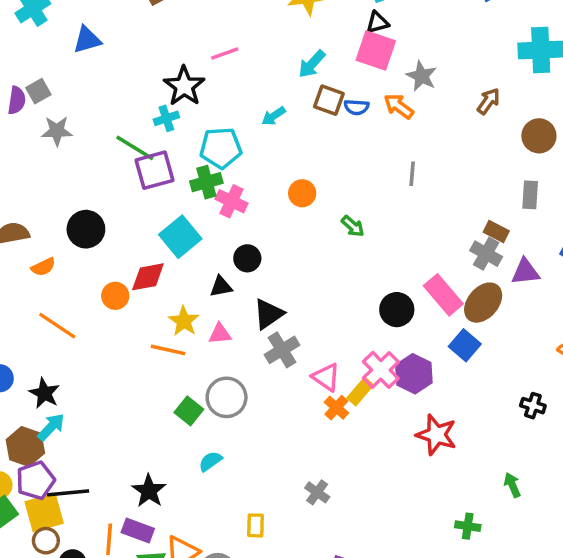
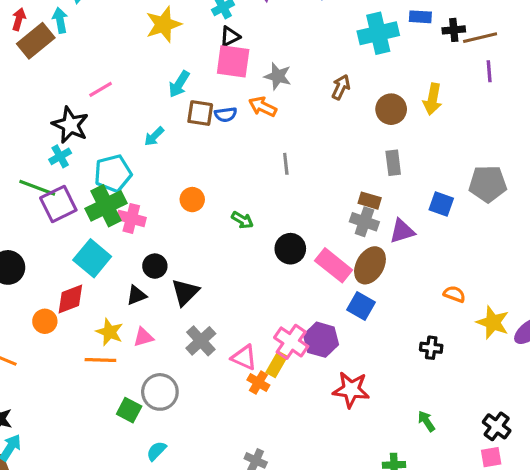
green cross: (206, 182) -> (106, 206), size x1.4
black circle: (397, 310) -> (290, 249), moved
black triangle: (268, 314) -> (185, 292), moved

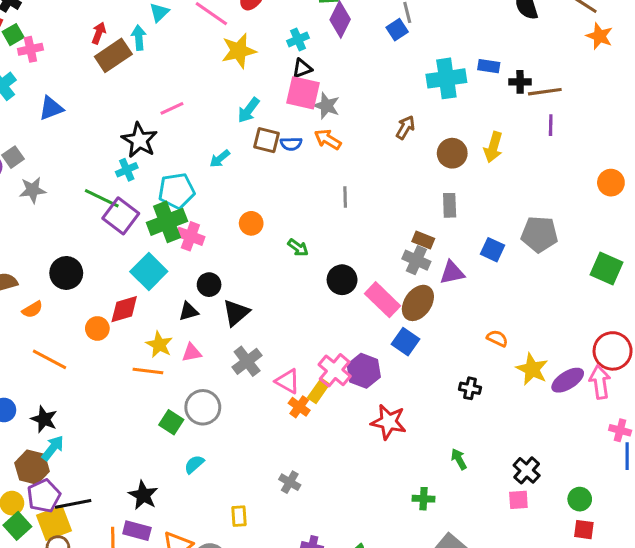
gray star: (278, 76) -> (326, 106), moved
purple square: (58, 204) -> (121, 216), turned -32

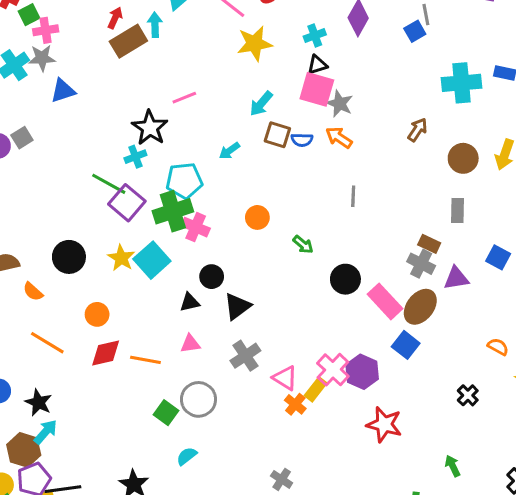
gray star: (33, 190) -> (42, 58), moved
orange semicircle: (32, 309) -> (33, 292), turned 70
red diamond: (124, 309) -> (106, 353), moved
yellow star: (159, 345) -> (121, 258), moved
black cross: (470, 388) -> (468, 395), turned 30

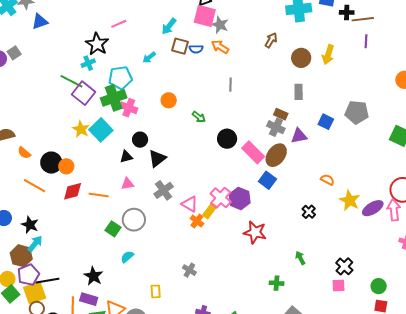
black circle: (69, 257) -> (51, 163), moved

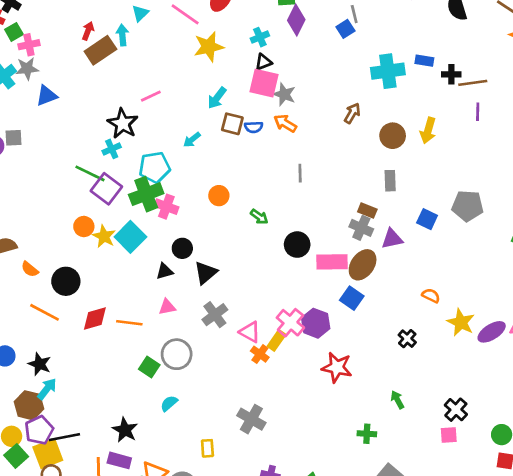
gray square: (14, 53) -> (14, 138), turned 32
pink rectangle: (253, 152) -> (332, 262), turned -45
orange circle: (66, 166) -> (84, 227), moved
gray cross: (189, 270) -> (251, 419), size x1.5

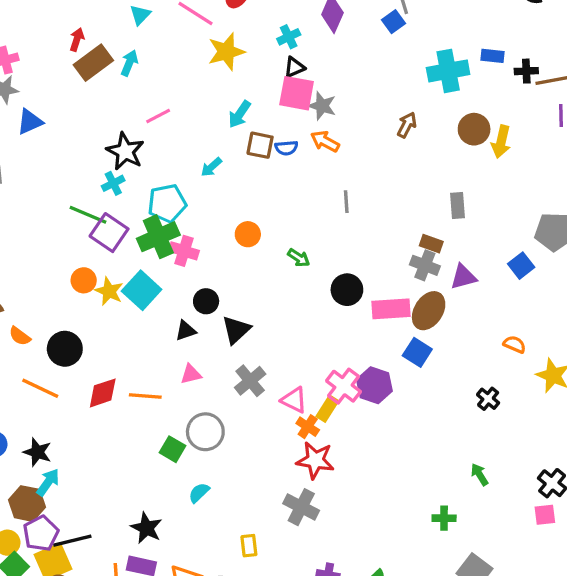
cyan arrow: (122, 35) -> (129, 63), moved, turned 30
brown circle: (393, 136) -> (474, 129), moved
blue square: (427, 219) -> (521, 266), moved, turned 30
red star: (337, 367) -> (315, 460), moved

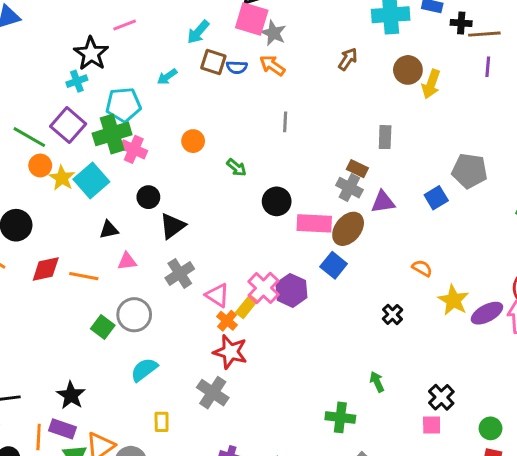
green line: (88, 215) -> (29, 137), moved
black triangle: (186, 331) -> (109, 230), moved
cyan semicircle: (199, 493) -> (144, 370), moved, size x1.4
green cross: (444, 518) -> (340, 417), size x1.4

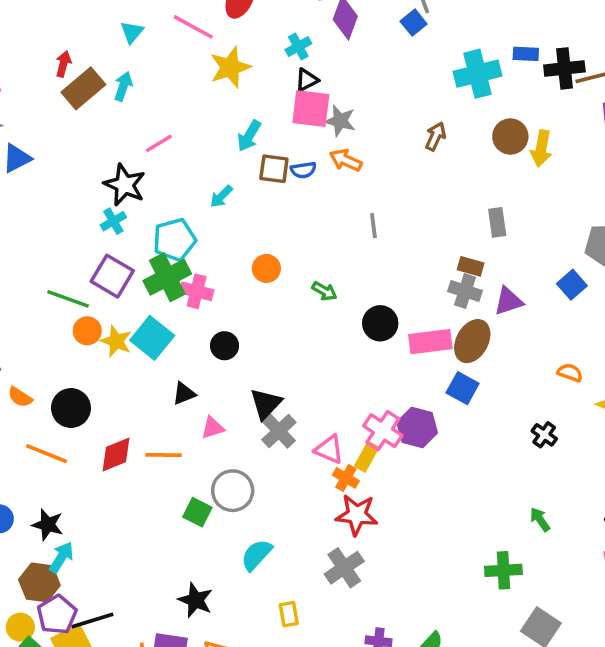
black cross: (461, 23) -> (564, 68), size x1.5
black triangle: (173, 226) -> (266, 404), moved
gray cross: (213, 393) -> (344, 568), turned 32
black star: (71, 395) -> (195, 600), moved

